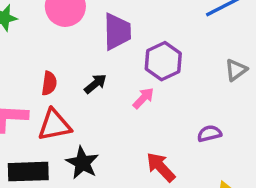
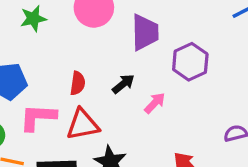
pink arrow: (143, 98) -> (155, 103), moved

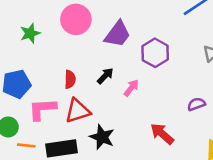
purple trapezoid: (145, 32) -> (117, 34), turned 44

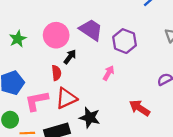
pink circle: (76, 19) -> (56, 35), moved
purple trapezoid: (117, 34) -> (91, 30), turned -85
black arrow: (105, 76) -> (70, 57), moved

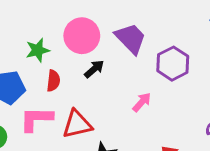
green star: (18, 39) -> (38, 50), moved
red semicircle: (56, 73) -> (53, 81), moved

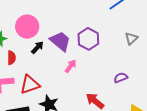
purple trapezoid: (131, 38) -> (60, 41), moved

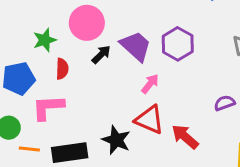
red triangle: (30, 85) -> (149, 120), moved, turned 40

